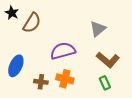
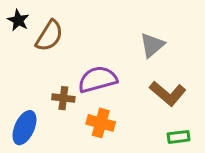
blue ellipse: (16, 66) -> (24, 128), moved
brown cross: (41, 82) -> (63, 98), moved
green rectangle: (105, 83) -> (179, 137), moved, turned -72

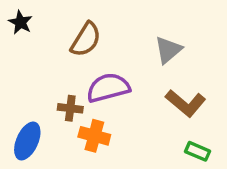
brown semicircle: (49, 36) -> (86, 40), moved
orange cross: (101, 123) -> (94, 136), moved
green rectangle: (179, 137) -> (198, 151), turned 30

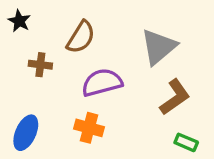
gray triangle: (168, 50) -> (159, 47), size x1.4
brown L-shape: (185, 103) -> (175, 97), turned -75
brown cross: (70, 108) -> (40, 65), moved

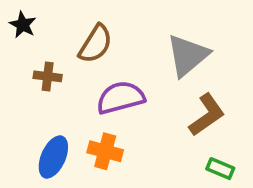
blue ellipse: (26, 133) -> (53, 157), moved

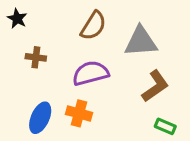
brown semicircle: (96, 44) -> (93, 26), moved
gray triangle: (188, 55) -> (141, 42), turned 36

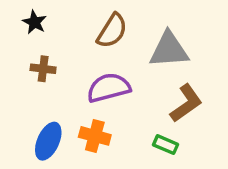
black star: (17, 19) -> (34, 22), moved
green rectangle: (165, 126) -> (165, 145), moved

